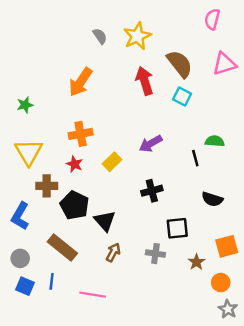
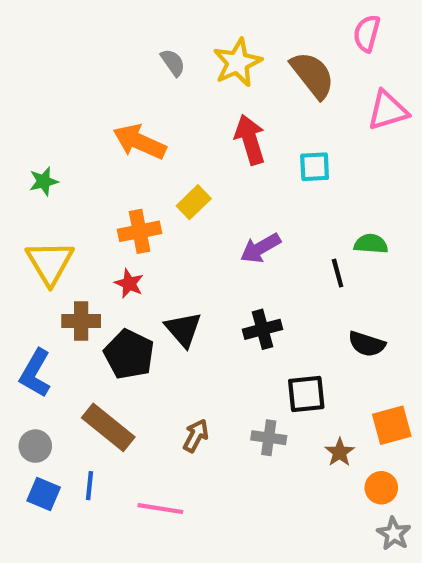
brown semicircle: (180, 64) -> (313, 75), moved
orange arrow: (81, 82) -> (140, 142), turned 80
cyan square: (182, 96) -> (315, 167), turned -30
yellow rectangle: (112, 162) -> (194, 202), moved
black triangle: (105, 221) -> (183, 329), moved

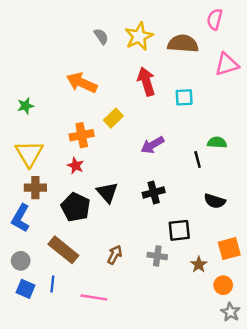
brown semicircle: (313, 75) -> (183, 44), turned -48
brown cross: (81, 321) -> (35, 188), moved

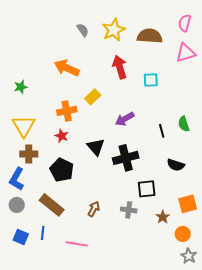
pink semicircle: (215, 19) -> (185, 23), moved
green semicircle: (217, 142) -> (184, 124), moved, turned -112
black triangle: (107, 192) -> (96, 147), moved
black cross: (154, 192) -> (126, 158), size x1.4
gray circle: (21, 261) -> (17, 205), moved

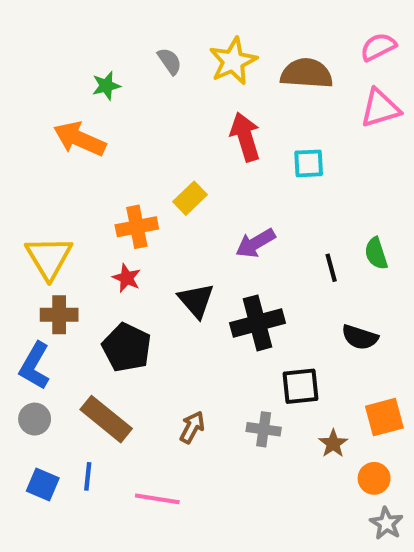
pink semicircle: (185, 23) -> (378, 47), turned 48
orange arrow: (67, 68) -> (80, 139), moved
green star: (21, 87) -> (106, 86), moved

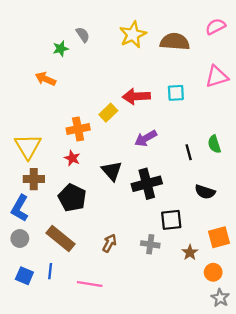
gray semicircle: (170, 61) -> (83, 35), moved
pink triangle: (380, 108) -> (217, 77), moved
red arrow: (245, 137) -> (136, 96), moved, turned -76
orange arrow: (80, 139) -> (45, 79), size x0.7

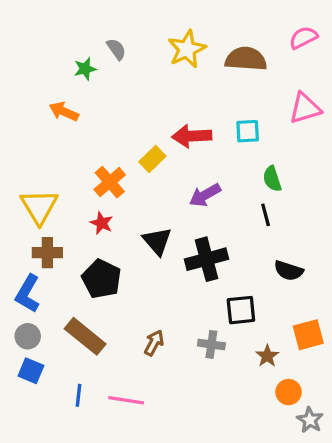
orange cross: (78, 129) -> (110, 182), turned -30
green semicircle: (214, 144) -> (272, 179), moved
blue line: (50, 271) -> (79, 395), moved
orange circle: (213, 272) -> (289, 392), moved
blue square: (24, 276) -> (31, 371), moved

